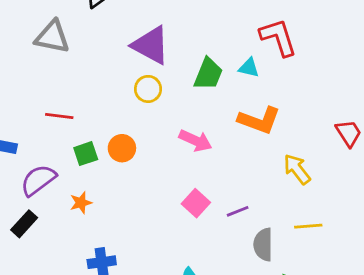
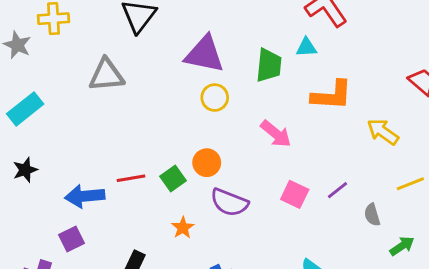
red line: (59, 116) -> (131, 178), moved
pink arrow: (195, 141) -> (276, 134), turned 32
purple semicircle: (38, 180) -> (229, 202), moved, turned -105
gray semicircle: (263, 244) -> (372, 215), size x0.7

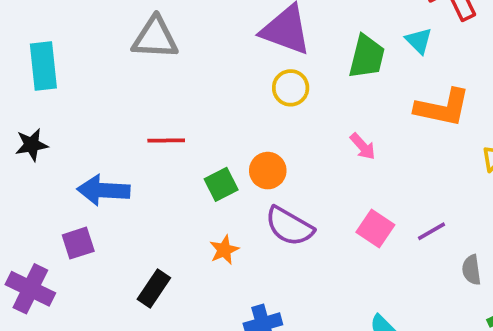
cyan triangle: (306, 47) -> (419, 41), turned 40
cyan rectangle: (25, 109) -> (43, 66), turned -66
pink arrow: (276, 134) -> (363, 146), size x0.7
red line: (131, 178) -> (166, 141), moved

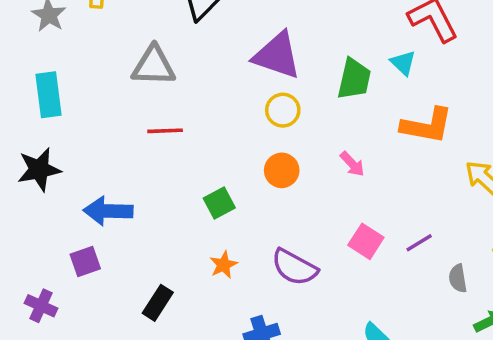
red line: (166, 141) -> (165, 131), moved
black star: (32, 145) -> (39, 169), size x1.4
orange circle: (268, 171) -> (282, 170), moved
purple semicircle: (289, 226) -> (294, 267), moved
purple cross: (30, 289) -> (41, 306), size x0.7

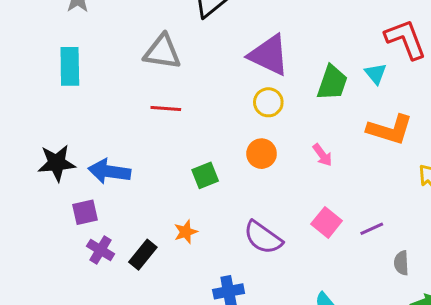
black star: (39, 169) -> (57, 163), moved
orange star: (224, 265) -> (186, 232), moved
purple cross: (41, 306) -> (101, 250), moved

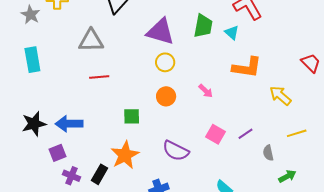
green trapezoid: (332, 83) -> (203, 26), moved
green square: (205, 175) -> (132, 116), turned 30
orange star: (186, 232) -> (125, 155), size x1.8

